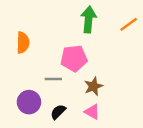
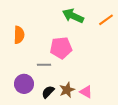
green arrow: (89, 19) -> (73, 16), turned -70
brown star: (93, 86) -> (67, 90), moved
pink triangle: (92, 112) -> (86, 92), moved

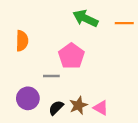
orange line: (106, 20) -> (124, 23), turned 35
pink pentagon: (61, 48) -> (71, 56), turned -30

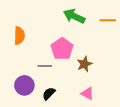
brown star: (78, 105) -> (84, 64), moved

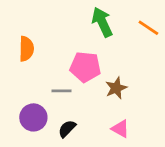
green arrow: (74, 16) -> (102, 22), turned 40
orange line: (108, 20) -> (148, 28), turned 35
pink pentagon: (62, 49) -> (85, 67), turned -30

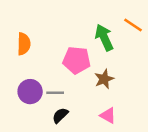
green arrow: (102, 22) -> (104, 38), moved
gray line: (61, 91) -> (55, 93), moved
purple circle: (33, 117) -> (30, 92), moved

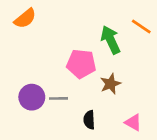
orange semicircle: (24, 44) -> (25, 18), moved, turned 50
black semicircle: (60, 115) -> (89, 120), moved, turned -48
pink triangle: (108, 115) -> (133, 123), moved

